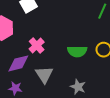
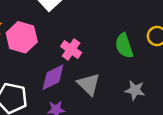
green semicircle: (77, 51) -> (124, 46), turned 84

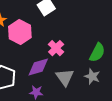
green semicircle: (124, 46) -> (97, 53), turned -144
gray star: (135, 90) -> (92, 76), moved

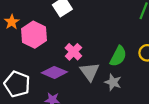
purple diamond: (38, 67) -> (54, 72), turned 40
gray triangle: (65, 77) -> (90, 72), moved

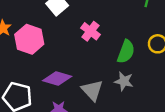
pink cross: (73, 52) -> (90, 31), moved
gray triangle: (90, 72) -> (92, 90), moved

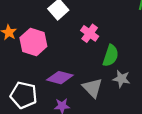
green semicircle: (126, 52) -> (111, 56), moved

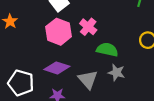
pink hexagon: (33, 42) -> (59, 32), moved
green semicircle: (111, 56) -> (107, 50), turned -100

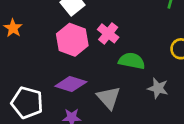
gray star: (116, 73) -> (158, 88), moved

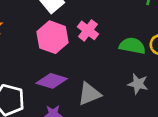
green semicircle: (132, 61) -> (132, 46), moved
gray triangle: (109, 98) -> (89, 94), turned 50

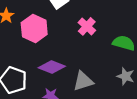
pink hexagon: (52, 37) -> (34, 29), moved

